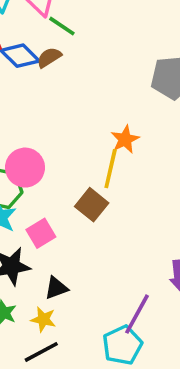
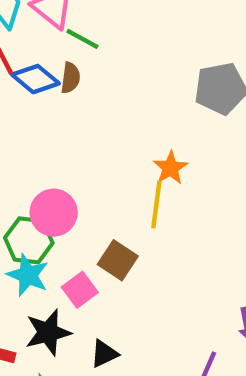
brown semicircle: (49, 57) -> (70, 78), turned 135
brown square: (92, 205) -> (118, 260), moved

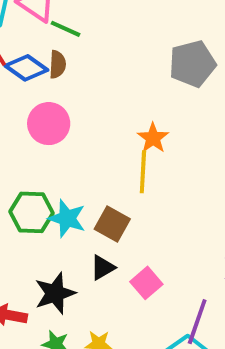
pink circle: (54, 213) -> (49, 124), moved
cyan star: (28, 275) -> (67, 218), moved
pink square: (80, 290) -> (146, 283), moved
black triangle: (104, 354) -> (103, 268), moved

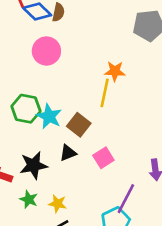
orange star: (153, 138) -> (115, 71), turned 30
pink square: (146, 283) -> (103, 158), moved

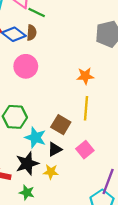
yellow line: (105, 93) -> (86, 108), moved
cyan star: (49, 116) -> (35, 138), moved
yellow star: (58, 204) -> (51, 172), moved

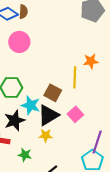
orange star: (85, 76) -> (91, 61), moved
black triangle: (55, 149) -> (48, 115), size x1.6
black star: (27, 163) -> (15, 120), moved

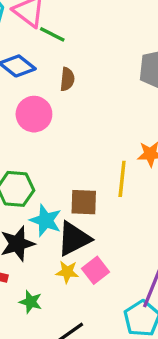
brown semicircle: (23, 12) -> (67, 79), moved
brown square: (53, 93) -> (84, 202), turned -30
pink square: (75, 114) -> (95, 270), moved

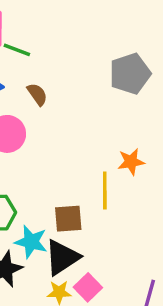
brown semicircle: (67, 79) -> (37, 94), turned -35

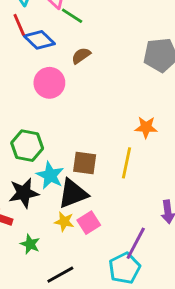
brown semicircle: (37, 94) -> (81, 56), turned -102
yellow line: (105, 190) -> (127, 163), moved

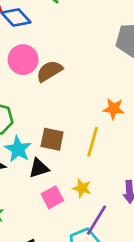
brown semicircle: (81, 56) -> (49, 71), moved, size x1.4
black triangle: (73, 194) -> (39, 168), size x0.7
yellow star: (64, 222) -> (82, 188), moved

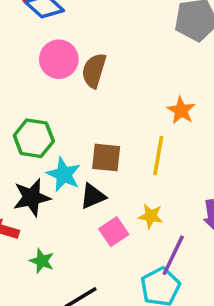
brown semicircle: (49, 71) -> (94, 71), turned -36
orange star: (114, 109) -> (181, 110), turned 30

